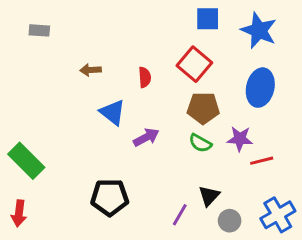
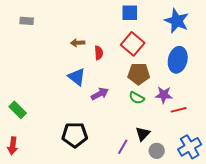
blue square: (208, 19) -> (130, 13), moved
brown arrow: (91, 70) -> (78, 43), moved
green rectangle: (26, 161) -> (18, 110), size x0.7

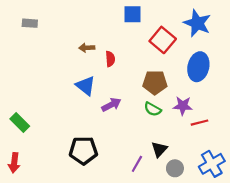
blue square: (130, 13) -> (133, 14), moved
red square: (133, 44) -> (163, 40), moved

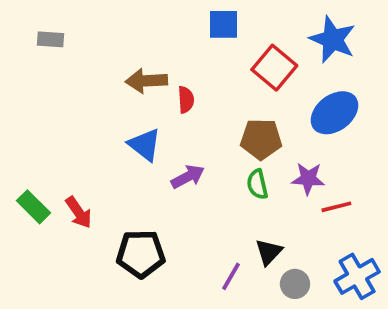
brown arrow: (87, 48) -> (146, 81), size x1.5
blue ellipse: (198, 67) -> (334, 113), turned 40
green semicircle: (153, 109) -> (257, 184), turned 48
red arrow: (14, 163) -> (79, 212), moved, turned -42

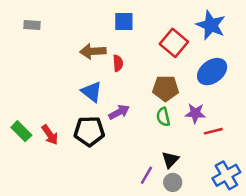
blue square: (224, 24) -> (124, 21), moved
black pentagon: (141, 254) -> (89, 131), moved
gray circle: (295, 284) -> (173, 182), moved

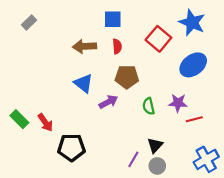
gray rectangle: (32, 25) -> (29, 23), turned -48
red semicircle: (118, 63) -> (117, 46), moved
brown pentagon: (166, 88) -> (127, 77), moved
black pentagon: (89, 131) -> (71, 147), moved

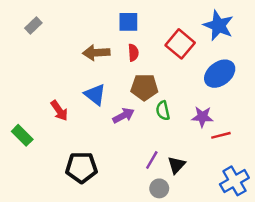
green semicircle: (149, 106) -> (163, 111), moved
red arrow: (45, 122) -> (59, 111), moved
purple line: (133, 159) -> (152, 160), moved
gray circle: (157, 166) -> (159, 188), moved

